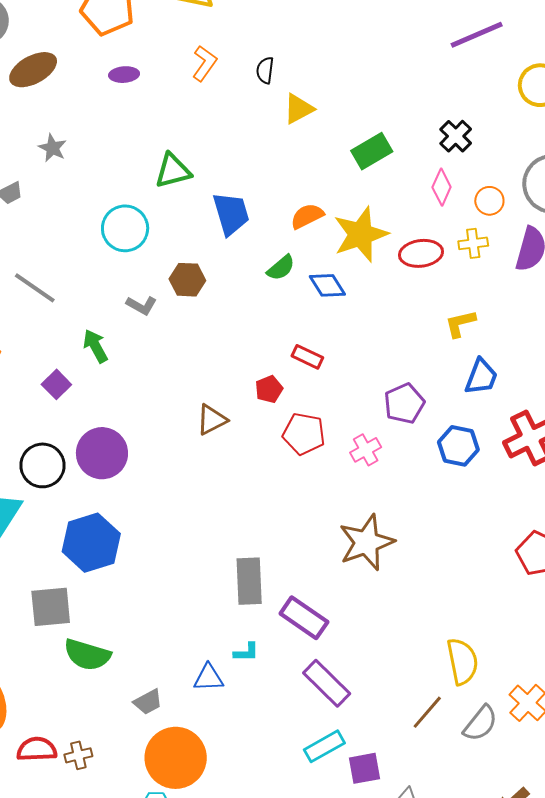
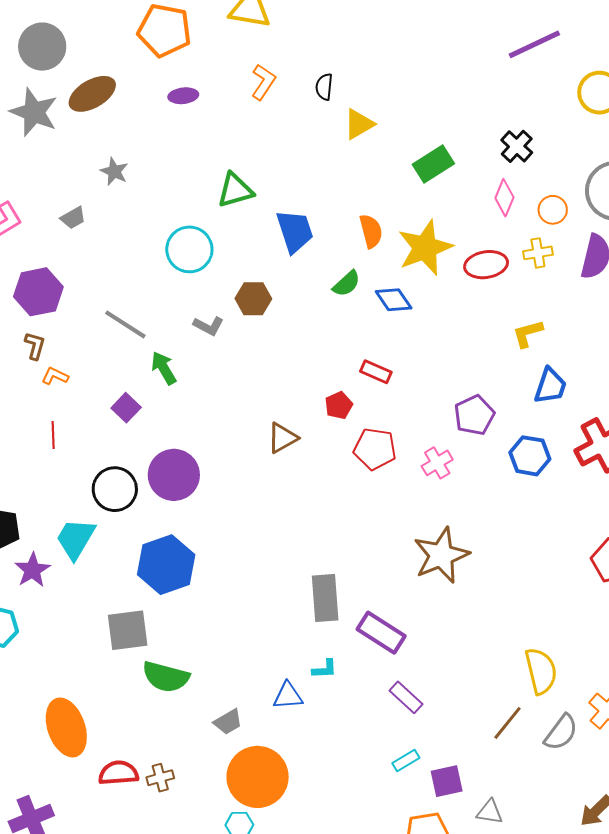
orange semicircle: (307, 216) -> (371, 231), turned 104
gray line: (35, 288) -> (125, 324), moved
purple rectangle: (327, 683) -> (406, 697), size x0.7
cyan rectangle: (324, 746) -> (406, 760), size x0.7

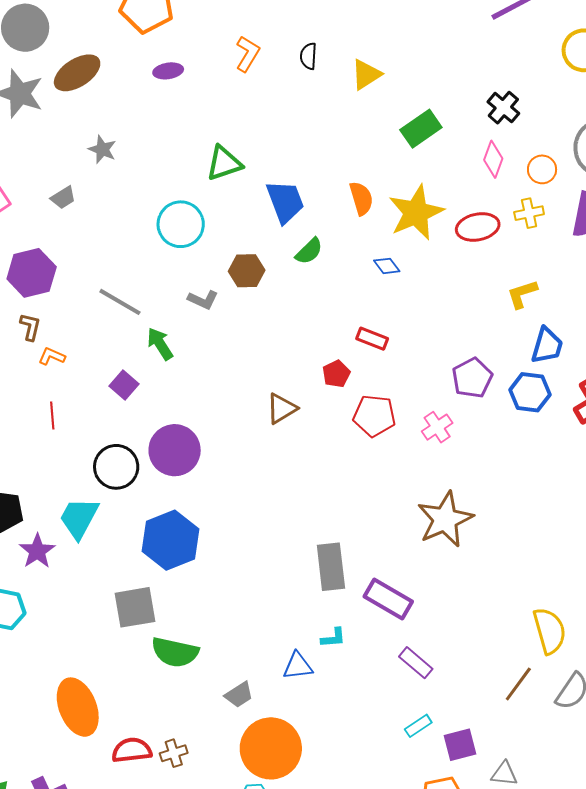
yellow triangle: (359, 124) -> (366, 74), moved
green semicircle: (347, 284) -> (309, 251), moved
blue diamond: (394, 300) -> (387, 266), size x0.7
blue hexagon: (530, 456) -> (530, 392), moved

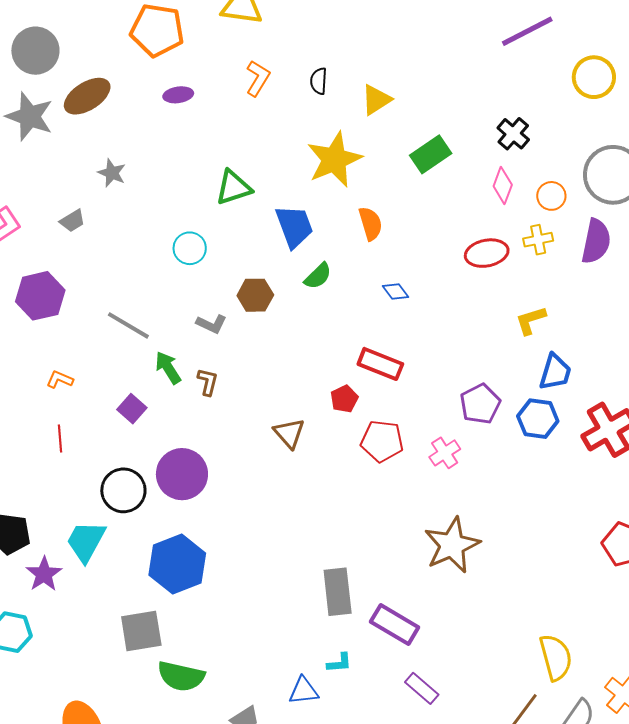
yellow star: (416, 213) -> (334, 160), moved
cyan circle: (181, 224) -> (190, 248), size x0.7
brown L-shape: (30, 327) -> (208, 382), moved
red rectangle: (372, 339) -> (380, 364), size x1.4
brown triangle: (282, 409) -> (289, 433), turned -40

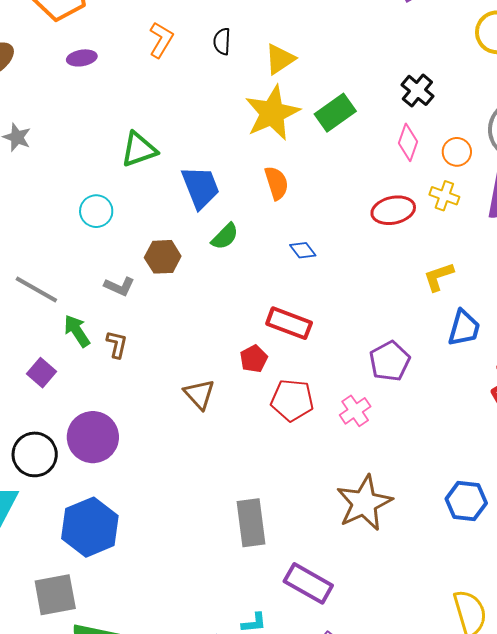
yellow star: (334, 160) -> (272, 113), moved
yellow cross: (538, 240) -> (444, 196), turned 32
blue hexagon: (538, 419) -> (466, 501), moved
gray rectangle: (338, 592) -> (251, 523), moved

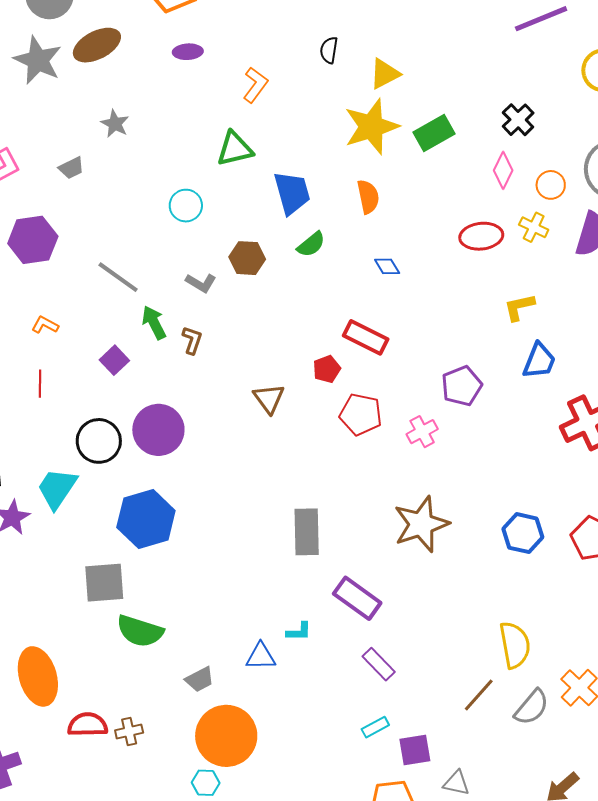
orange L-shape: (161, 40) -> (255, 85), moved

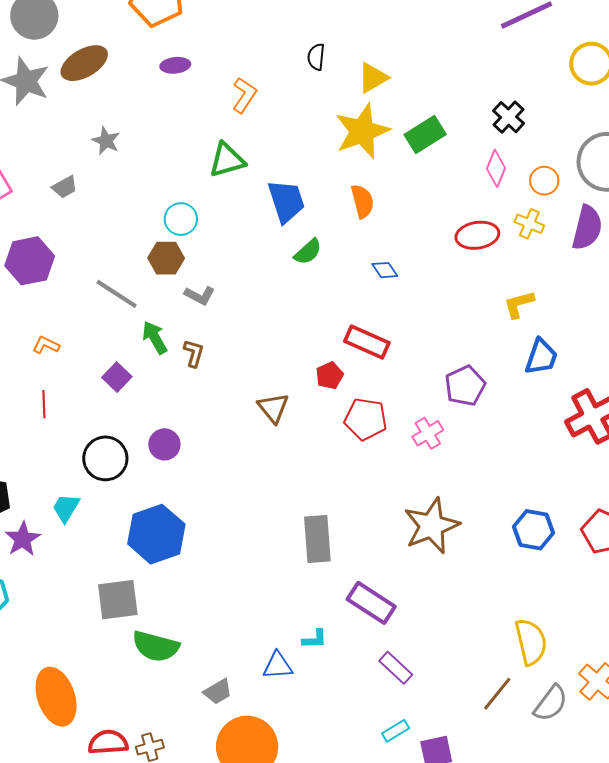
brown hexagon: (247, 258) -> (166, 258), moved
purple circle: (158, 430) -> (164, 444), size x0.6
cyan trapezoid: (57, 488) -> (66, 508), size x0.7

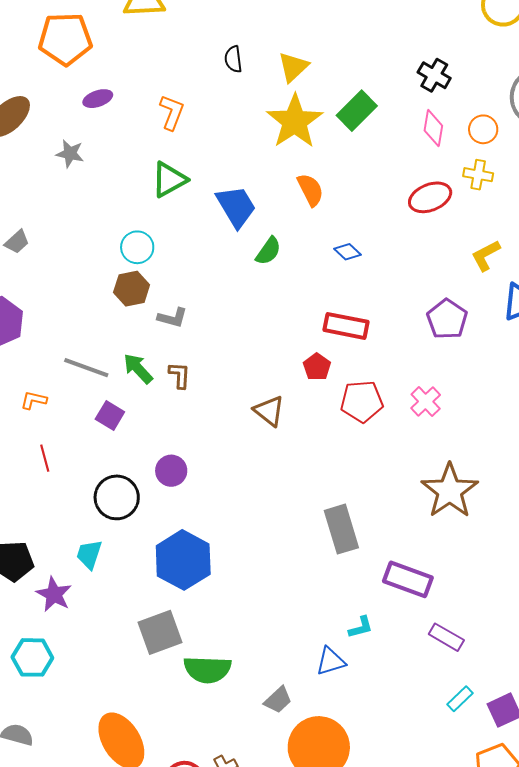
gray star: (106, 141) -> (70, 154), moved
gray line: (117, 294) -> (86, 368), moved
purple pentagon: (465, 386) -> (447, 319), moved

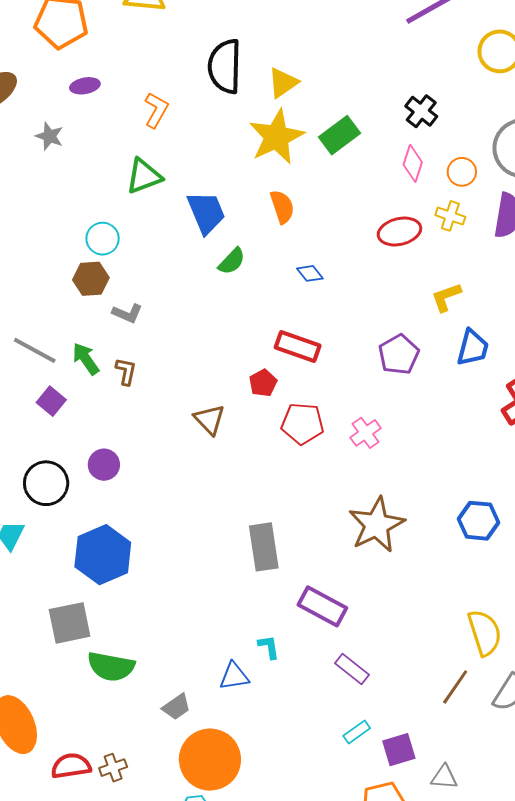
black semicircle: (233, 59) -> (225, 66), size x2.0
cyan L-shape: (361, 627) -> (269, 647), turned -92

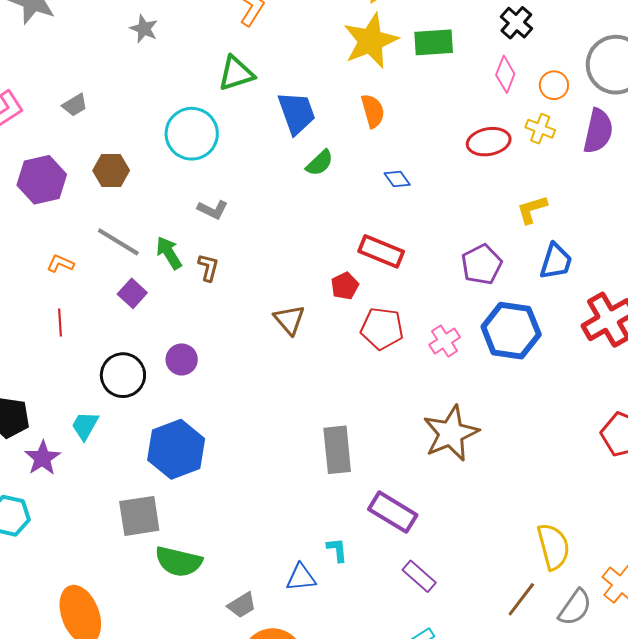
green rectangle: (339, 135) -> (434, 42), turned 30
cyan circle: (103, 239) -> (192, 134), size x1.6
brown hexagon: (91, 279) -> (111, 171), moved
blue hexagon: (479, 521) -> (511, 331), moved, size x1.4

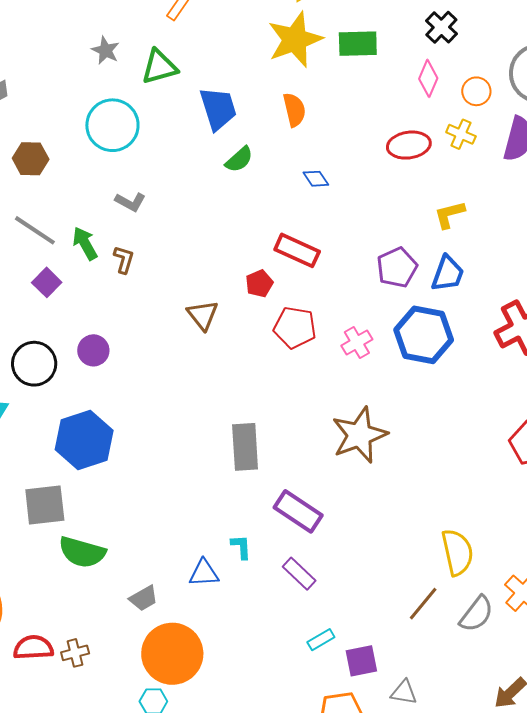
gray star: (144, 29) -> (105, 50), moved
blue trapezoid: (556, 261) -> (448, 274), moved
purple rectangle: (419, 576) -> (299, 574), moved

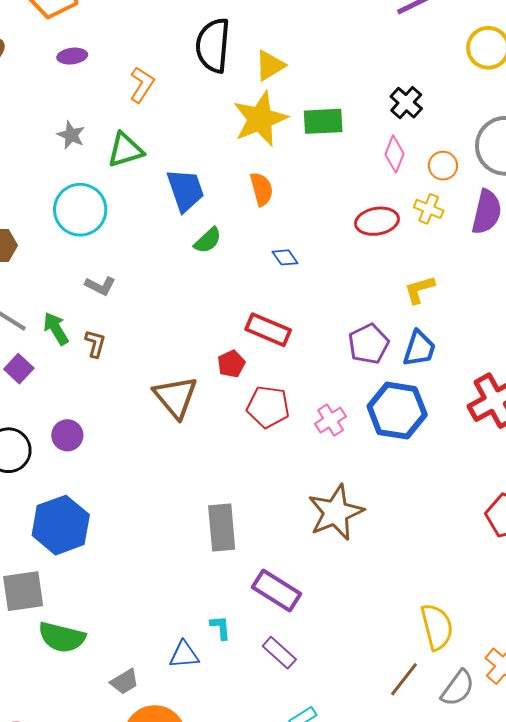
brown triangle: (203, 315) -> (176, 397), size x1.4

